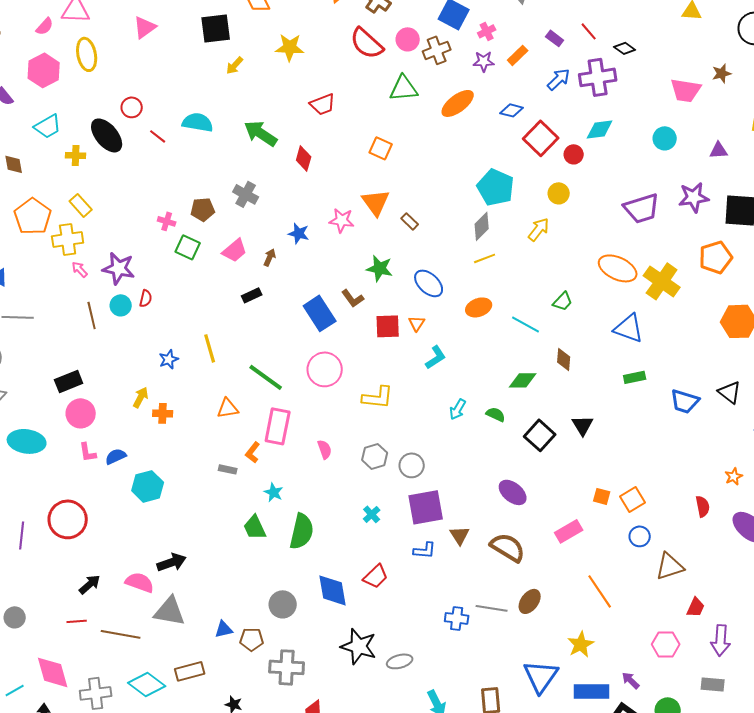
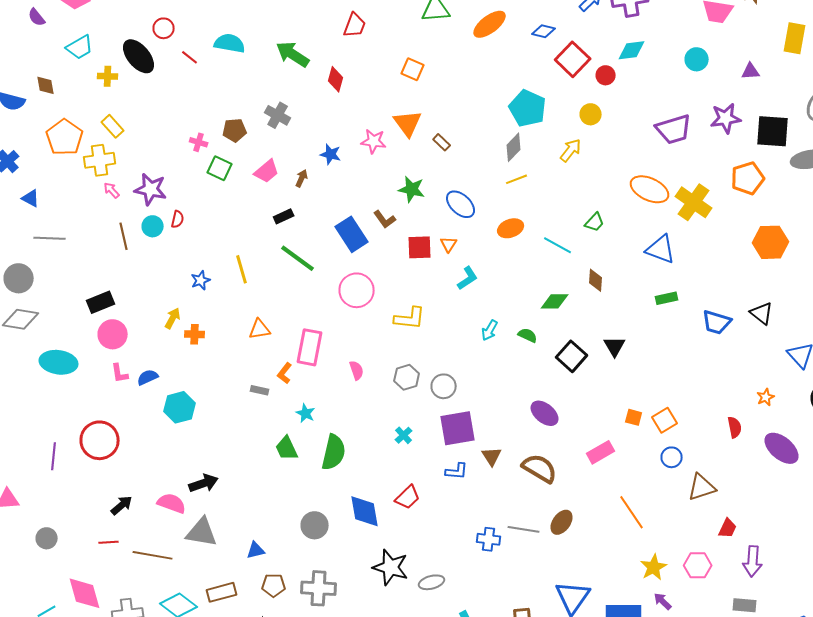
red trapezoid: (323, 104) -> (355, 25), turned -48
green line: (266, 377) -> (298, 258), moved
brown pentagon: (252, 639) -> (274, 585), moved
yellow star: (581, 644) -> (654, 567), moved

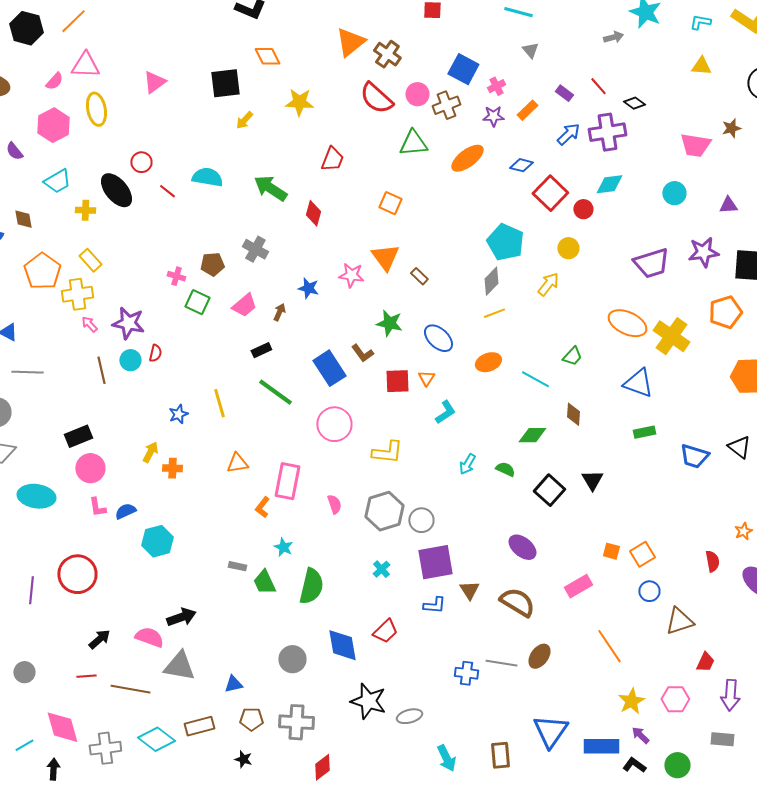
gray hexagon: (407, 377) -> (384, 511), size x1.5
gray rectangle: (260, 390) -> (237, 566), moved

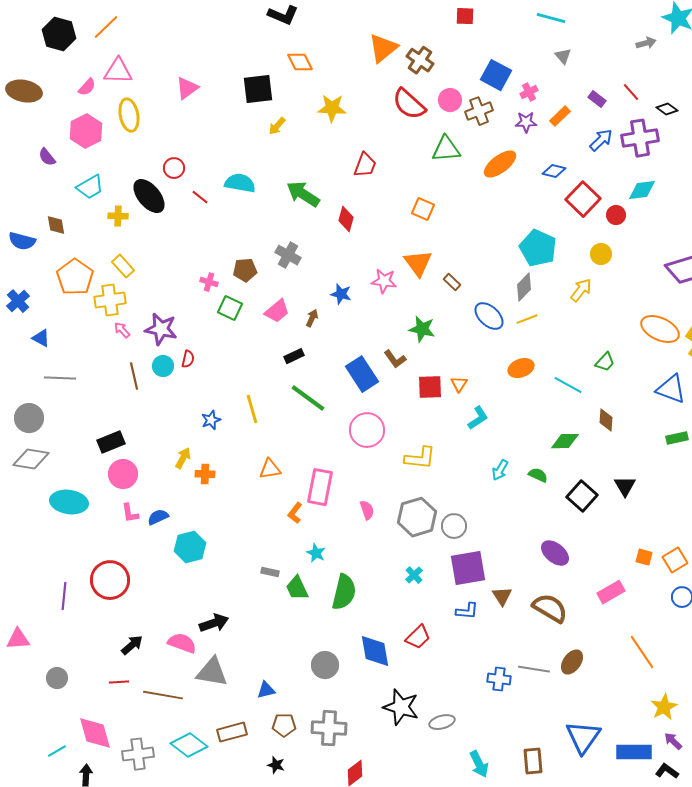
blue ellipse: (438, 338) -> (489, 316), moved

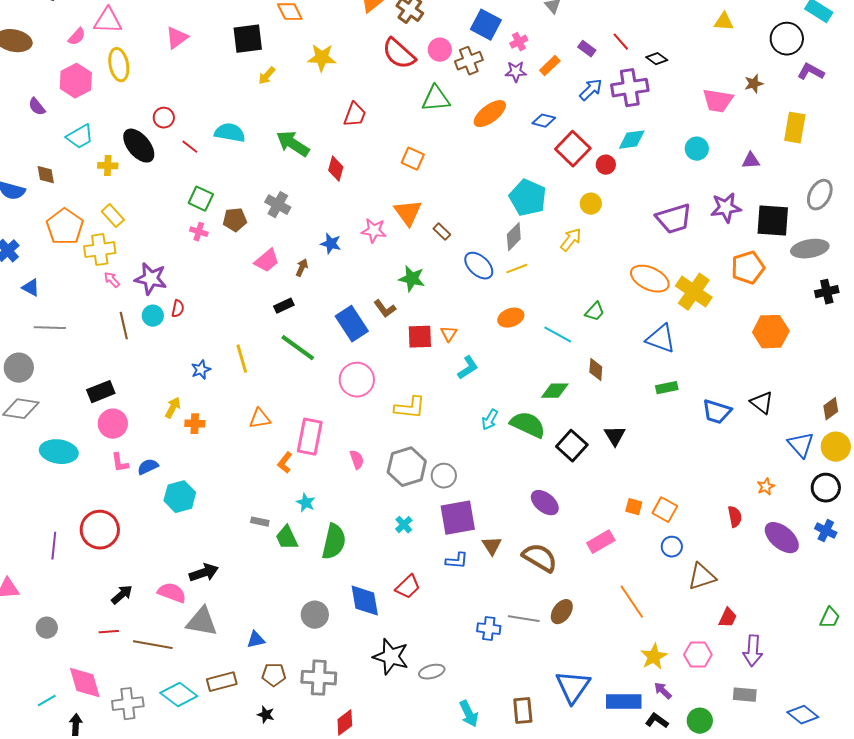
green square: (230, 308) -> (201, 199), moved
green semicircle: (538, 475) -> (528, 425), size x1.8
orange square: (675, 560) -> (665, 510), turned -30

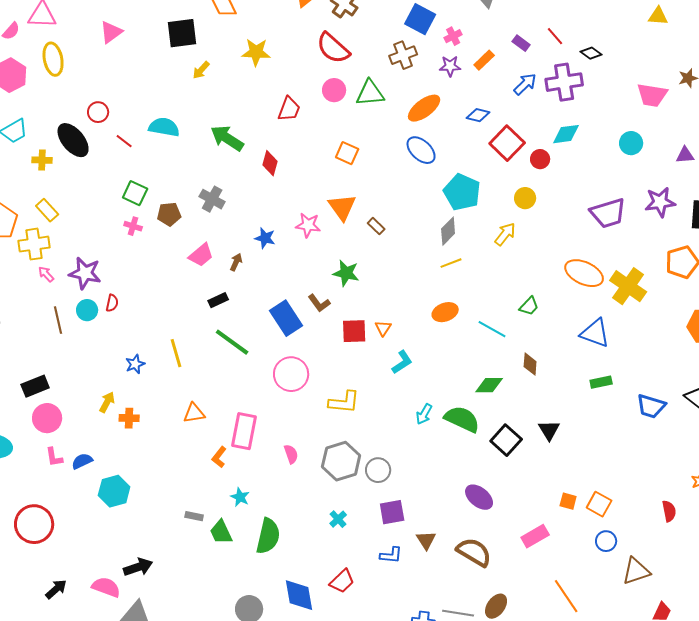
pink circle: (440, 50) -> (334, 90), moved
blue ellipse: (479, 266) -> (421, 150), moved
purple square: (458, 518) -> (392, 512), size x0.7

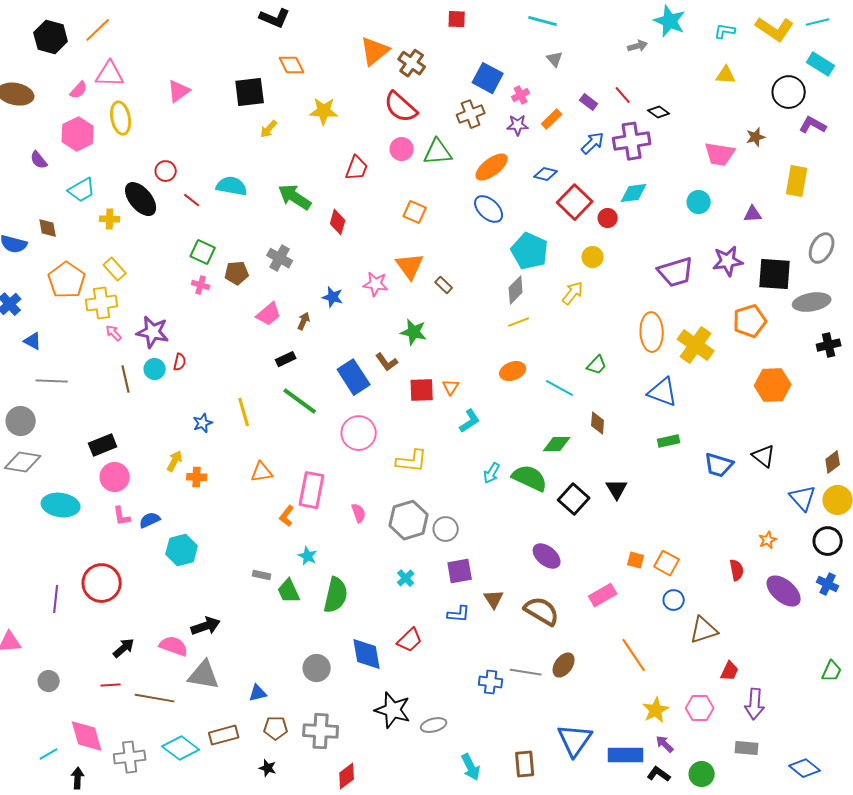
orange ellipse: (584, 273) -> (652, 332), turned 63

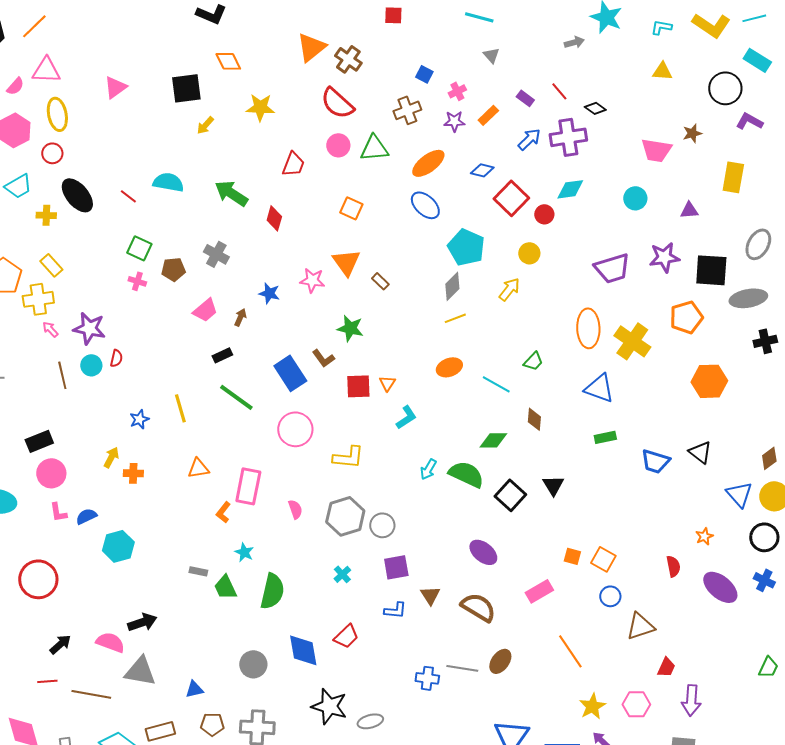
blue square: (488, 78) -> (424, 74), size x0.6
red circle: (166, 171) -> (52, 153), moved

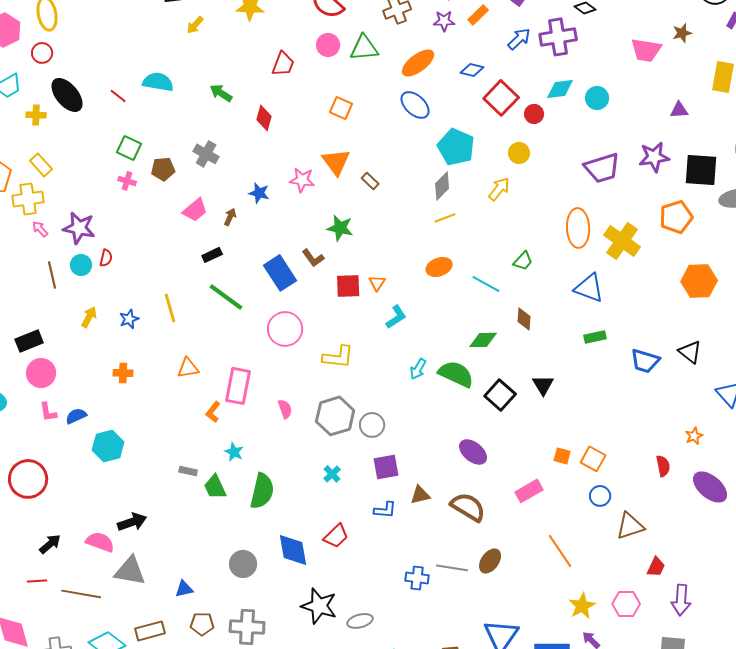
green arrow: (231, 193) -> (221, 93), size x0.7
cyan circle: (635, 198) -> (597, 98), moved
yellow arrow: (111, 457) -> (89, 317), moved
brown triangle: (430, 595) -> (420, 495), turned 50

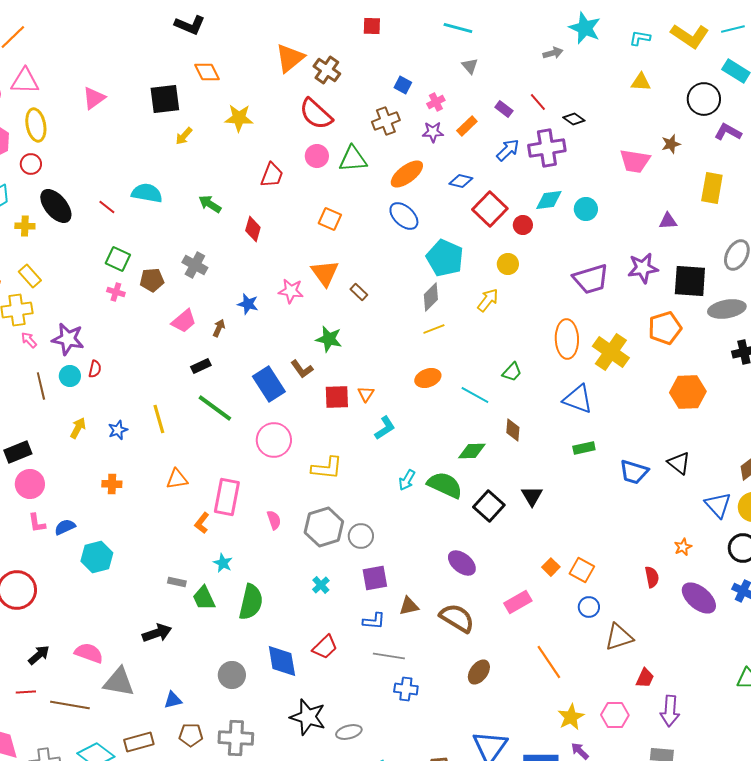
orange square: (562, 456) -> (551, 567), turned 30
black arrow: (132, 522) -> (157, 633), moved
gray line: (452, 568) -> (389, 656), moved

